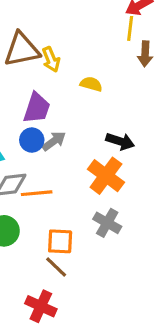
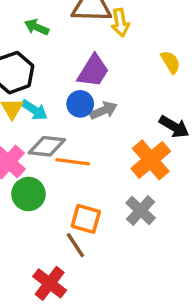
yellow semicircle: (91, 84) -> (171, 62), moved, turned 30

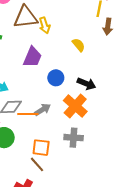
blue circle: (80, 104) -> (56, 78), moved
gray arrow: (104, 110) -> (43, 110), moved
gray cross: (141, 211) -> (74, 138), turned -30

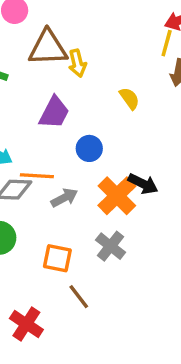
black arrow: (86, 84) -> (143, 184), moved
orange line: (28, 114) -> (37, 176), moved
gray cross: (74, 138) -> (111, 246), turned 30
brown line: (37, 164) -> (79, 297), moved

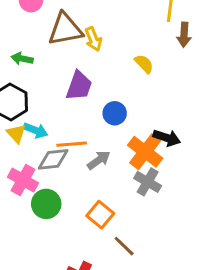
gray cross: (111, 246) -> (148, 182), moved
orange square: (57, 258) -> (100, 215), turned 36

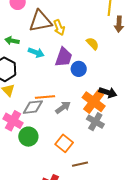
purple trapezoid: (79, 86) -> (64, 57), moved
blue circle: (115, 113) -> (79, 69), moved
cyan arrow: (36, 130) -> (36, 53), moved
brown line: (124, 246) -> (80, 164), turned -56

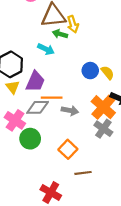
green arrow: (12, 41) -> (60, 34), moved
yellow semicircle: (93, 44) -> (107, 73), moved
purple trapezoid: (64, 57) -> (35, 82), moved
gray arrow: (63, 107) -> (70, 110), turned 42

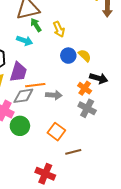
yellow arrow: (73, 24) -> (59, 29), moved
green arrow: (60, 34) -> (36, 25), turned 48
orange cross: (103, 107) -> (85, 88), size x0.6

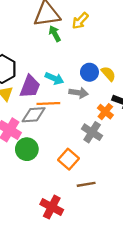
yellow arrow: (59, 29) -> (80, 21), moved, turned 63
cyan arrow: (25, 41) -> (54, 78), moved
gray arrow: (54, 95) -> (79, 93), moved
gray cross: (87, 108) -> (92, 132), moved

